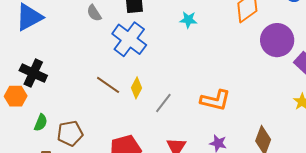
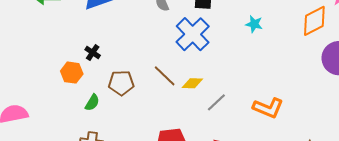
black cross: (33, 73) -> (93, 53), size x0.6
yellow diamond: (137, 88) -> (192, 83), turned 55
brown pentagon: (70, 133) -> (121, 83), moved

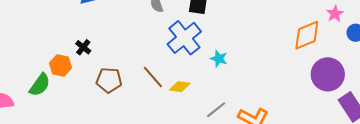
cyan star: (254, 24) -> (219, 59), moved
gray line: (216, 102) -> (216, 110), moved
green semicircle: (92, 103) -> (40, 85), moved, size x1.4

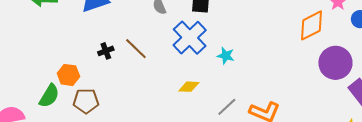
black cross: (83, 47) -> (106, 51), moved, turned 35
brown line: (153, 77) -> (136, 49), moved
brown pentagon: (109, 80) -> (86, 101), moved

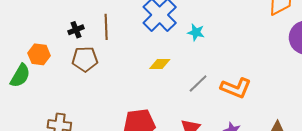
brown line: (136, 49) -> (106, 27), turned 45
brown pentagon: (86, 101) -> (85, 59), moved

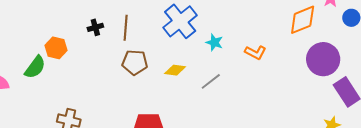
brown pentagon: (85, 59) -> (135, 62), moved
gray line: (198, 83) -> (211, 81), moved
orange L-shape: (236, 88) -> (255, 52), moved, size x0.7

